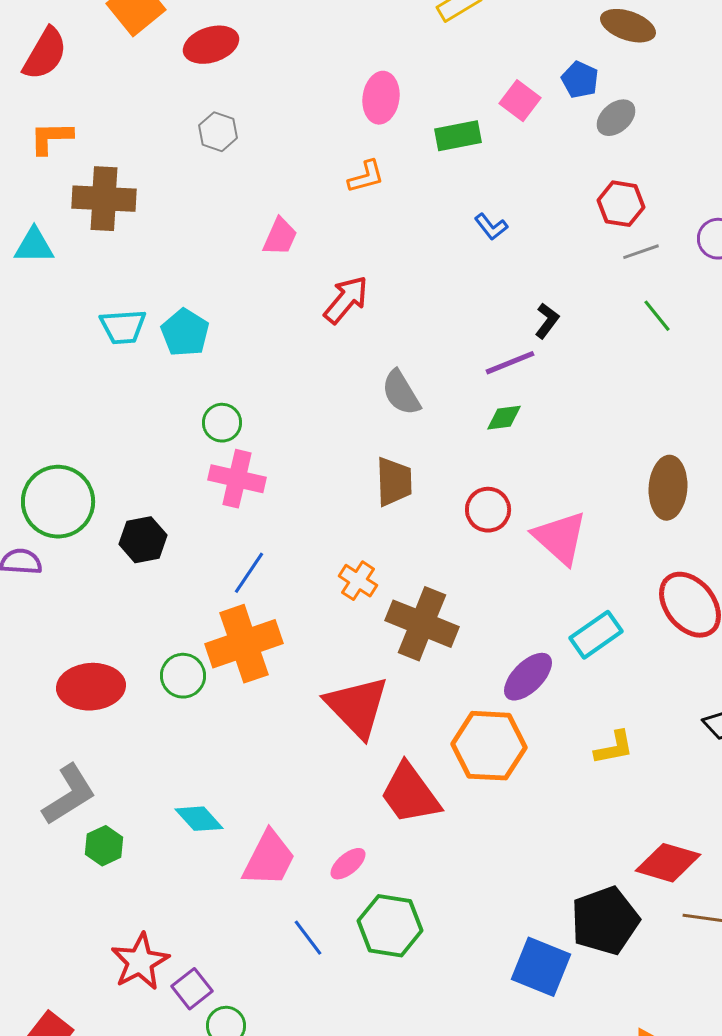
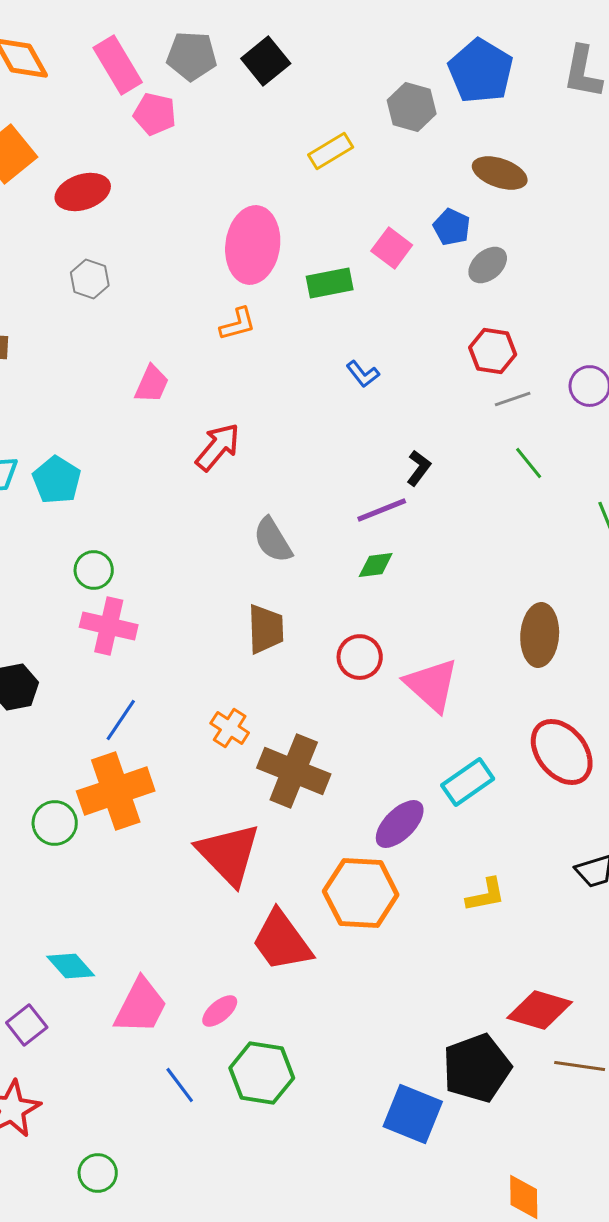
pink ellipse: (381, 98) -> (253, 245), size x1.5
purple square: (192, 989) -> (27, 1025), moved

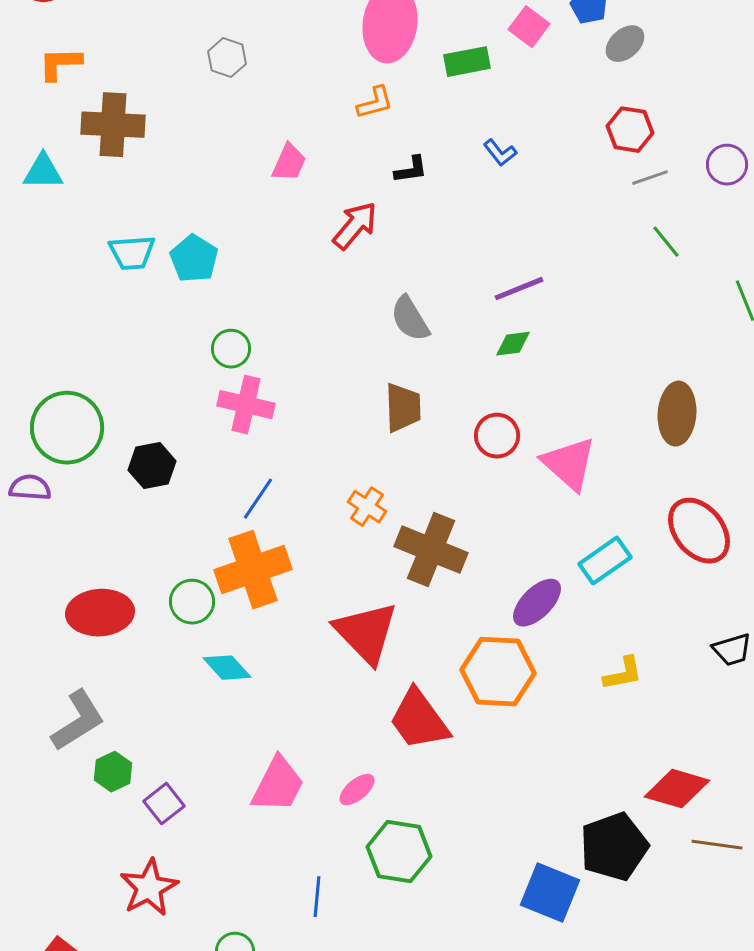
black L-shape: (419, 468) -> (411, 170), moved, turned 45
cyan diamond: (71, 966) -> (227, 668), moved
blue line: (180, 1085) -> (317, 897), moved, turned 42

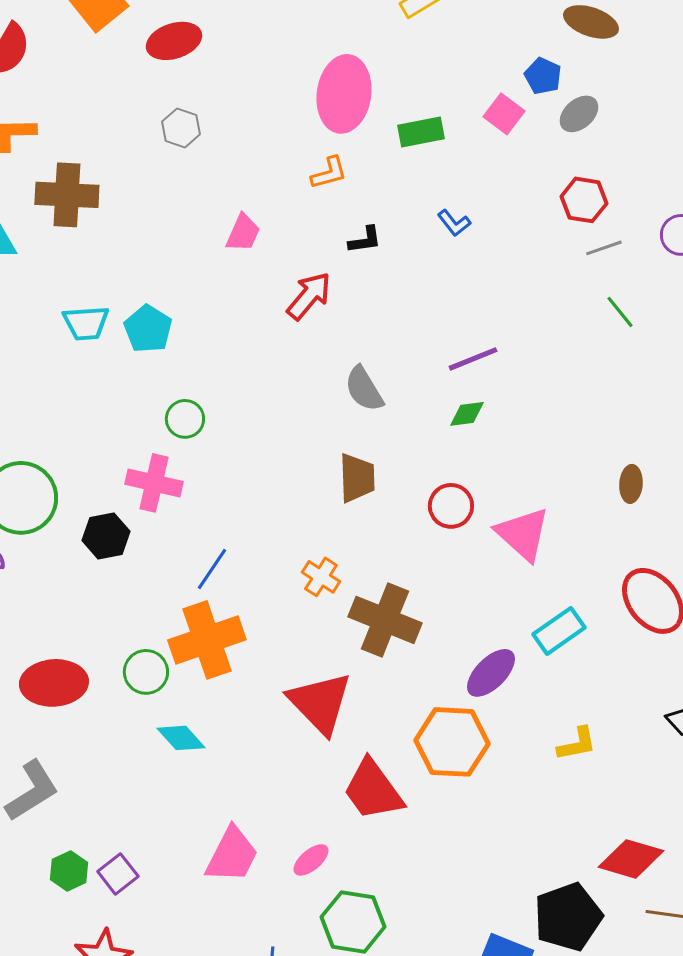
pink square: (529, 27) -> (504, 114), moved
pink cross: (246, 405) -> (154, 483), moved
brown ellipse: (677, 414) -> (631, 484), size x0.6
green hexagon: (113, 772) -> (69, 871), moved

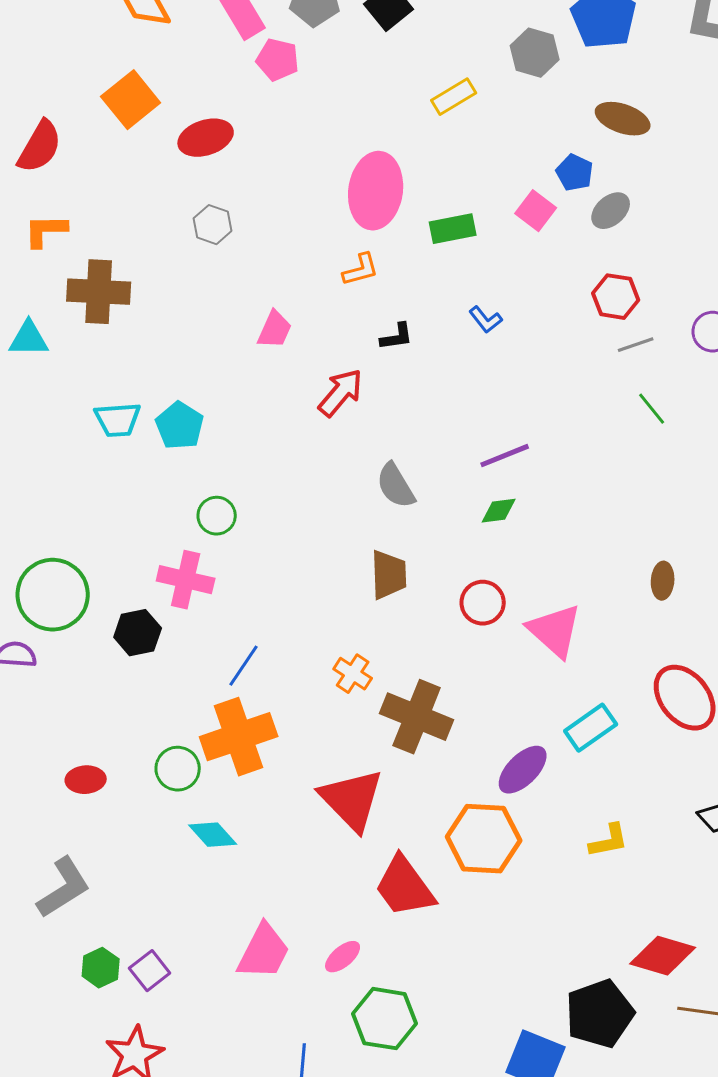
red ellipse: (54, 683) -> (86, 780), size x0.6

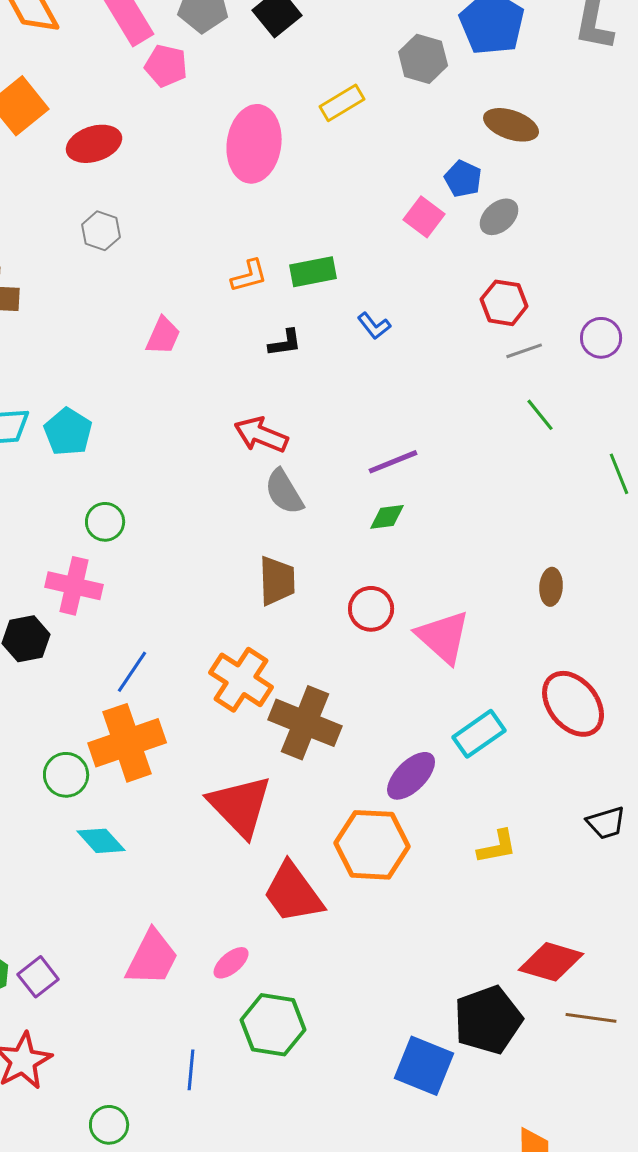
pink ellipse: (376, 191) -> (254, 144), moved
green rectangle: (453, 229) -> (313, 272), moved
red arrow: (341, 393) -> (261, 435), moved, turned -108
orange cross: (353, 674) -> (241, 680), size x1.6

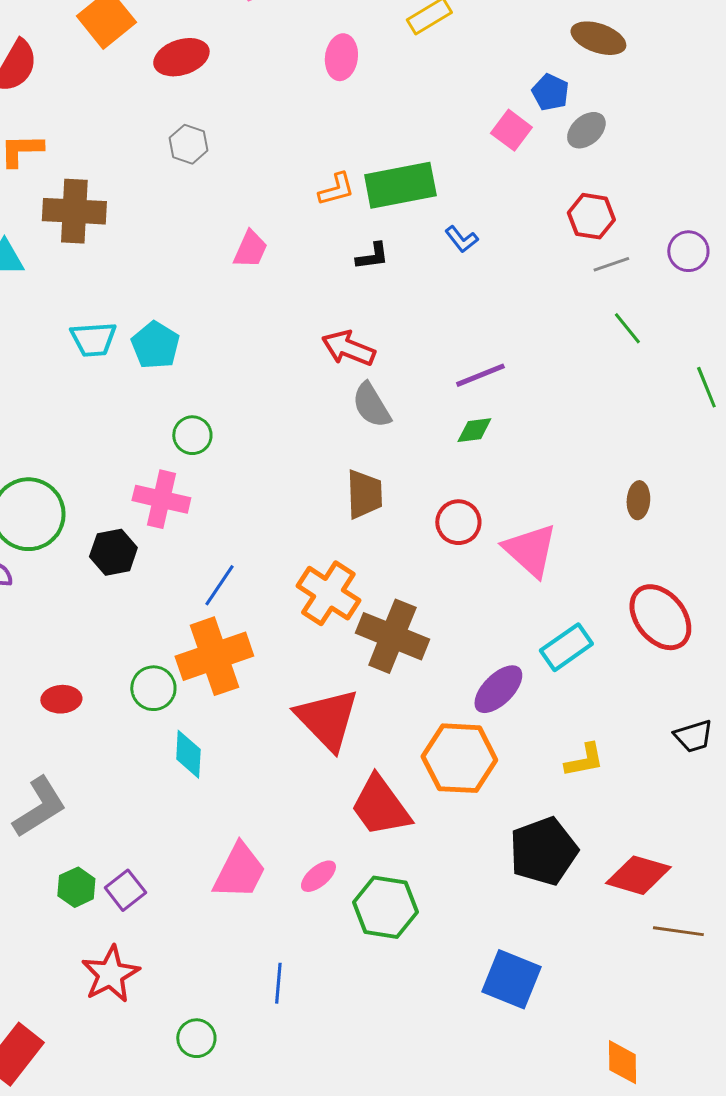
pink ellipse: (254, 144) -> (341, 57), size x0.6
green rectangle: (313, 272) -> (400, 185), size x1.5
cyan diamond: (101, 841) -> (188, 754), turned 45
black pentagon: (488, 1020) -> (543, 851), moved
green hexagon: (273, 1025) -> (385, 907), moved

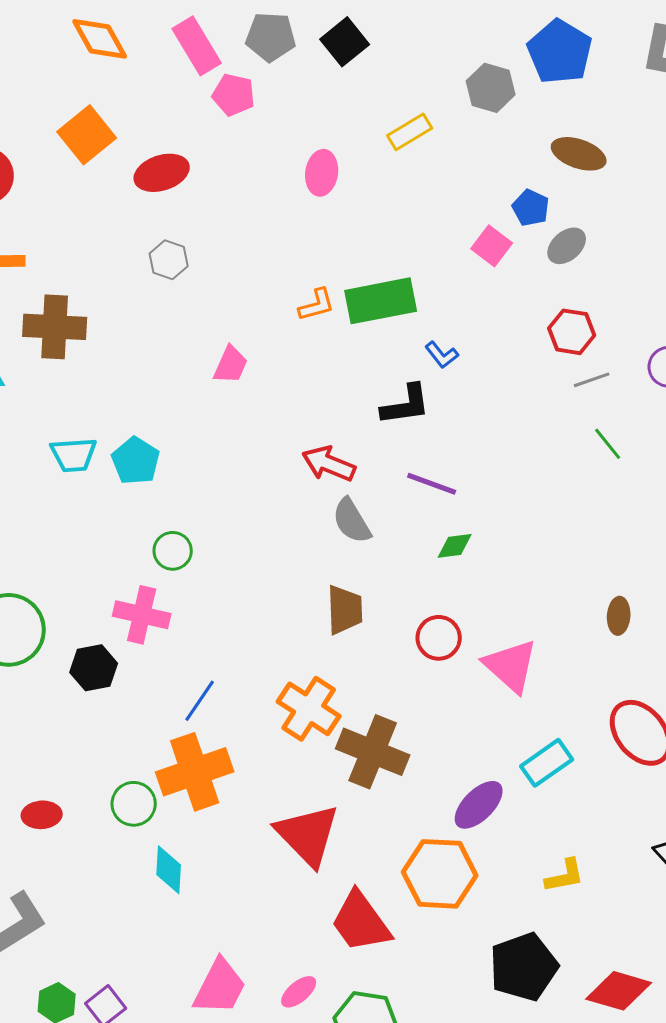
black L-shape: (372, 256) -> (406, 405), moved, size x1.5
purple line: (480, 375) -> (432, 484), moved, turned 42

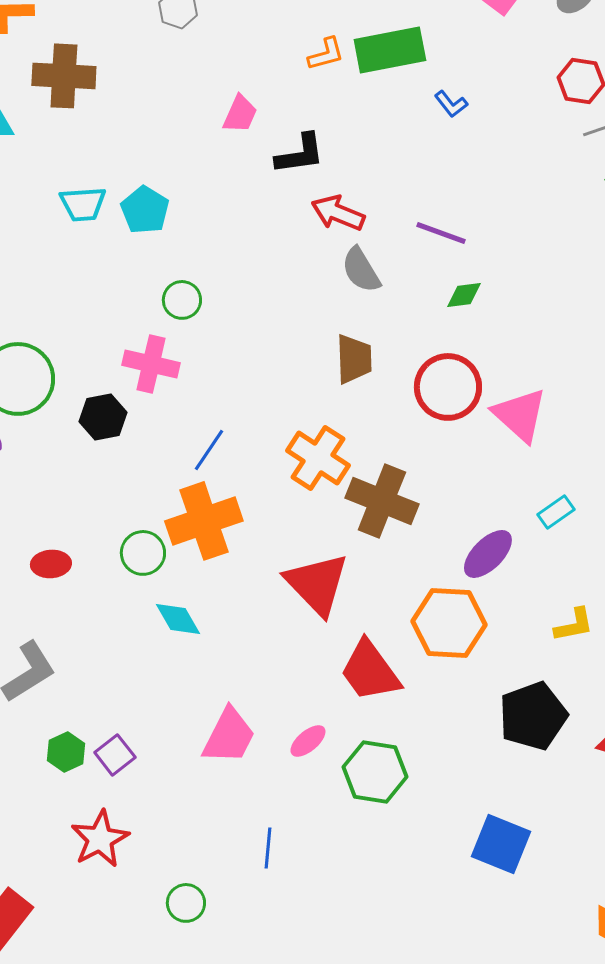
black L-shape: (406, 405) -> (300, 154), moved
red circle: (439, 638) -> (448, 387), size x1.5
cyan rectangle: (547, 763) -> (556, 512), size x0.7
cyan diamond: (169, 870) -> (178, 619), turned -33

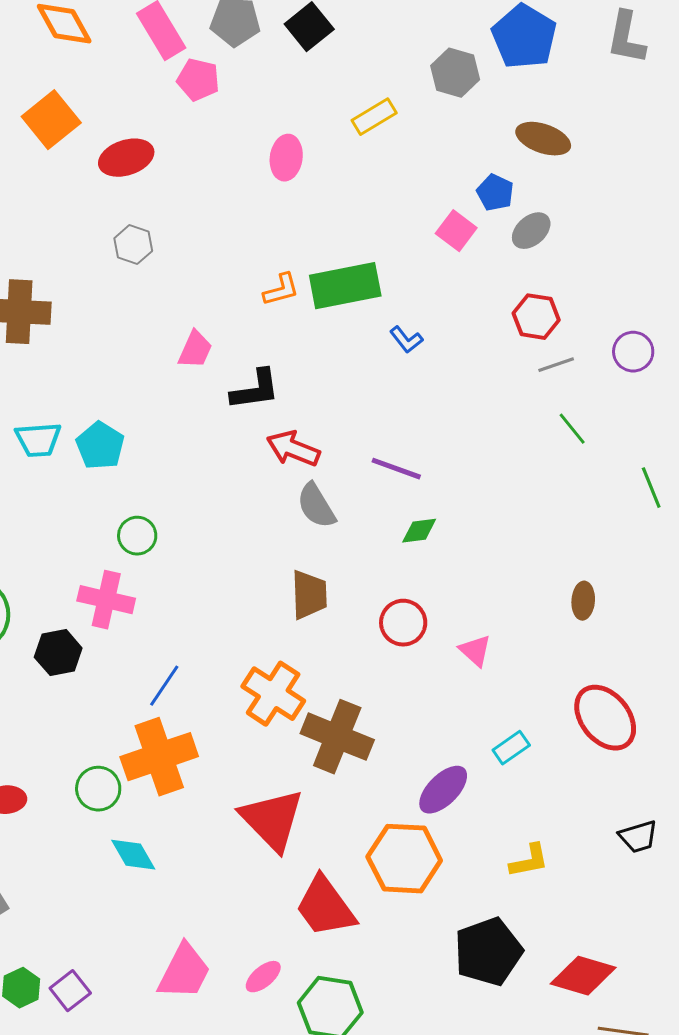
red circle: (448, 387) -> (403, 623), size x0.7
pink triangle: (520, 415) -> (475, 651), size x0.6

